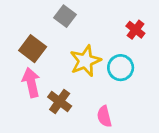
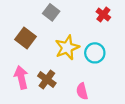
red cross: (135, 30) -> (103, 15), moved
pink arrow: (31, 83) -> (21, 77), moved

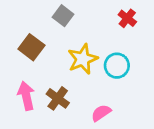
pink semicircle: (82, 91) -> (101, 113), turned 70

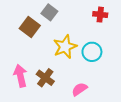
red cross: (127, 18) -> (100, 15), turned -32
brown square: (31, 47) -> (30, 27), moved

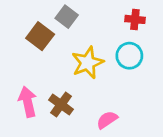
cyan circle: (92, 52) -> (129, 56), moved

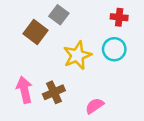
brown cross: (61, 105) -> (54, 92), turned 30

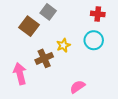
yellow star: (77, 55) -> (63, 45), size x0.6
brown cross: (54, 92) -> (44, 58), moved

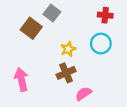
brown cross: (44, 58) -> (66, 73), moved

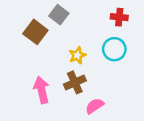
pink arrow: (21, 79) -> (42, 90), moved

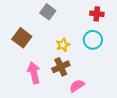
brown square: (35, 32) -> (22, 38), moved

